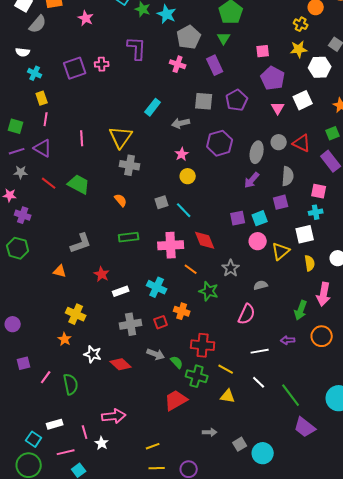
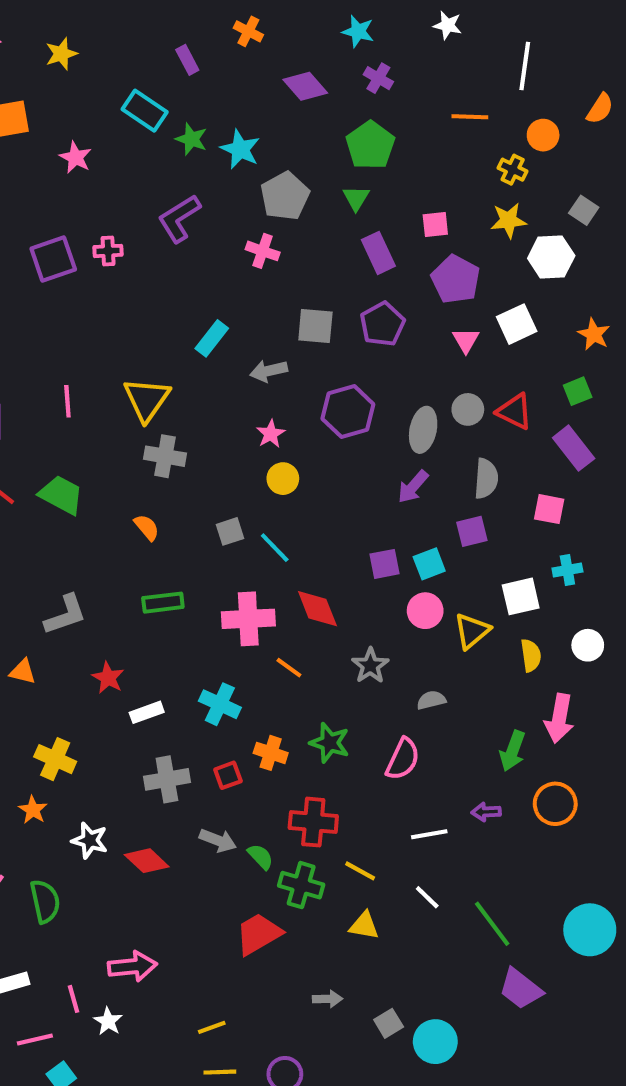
purple L-shape: (137, 48) -> (179, 218), turned -125
purple rectangle: (215, 65) -> (378, 253), moved
cyan cross: (316, 212) -> (567, 570), moved
green star: (209, 291) -> (330, 743), moved

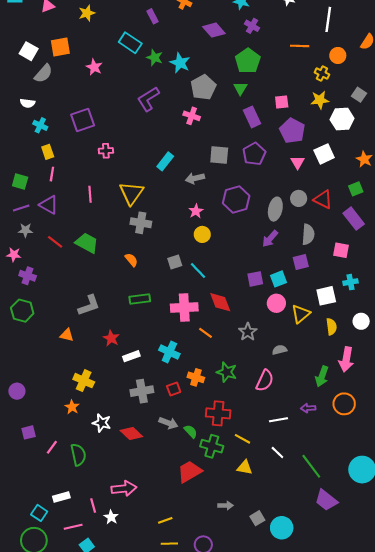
pink cross: (108, 251) -> (106, 151), moved

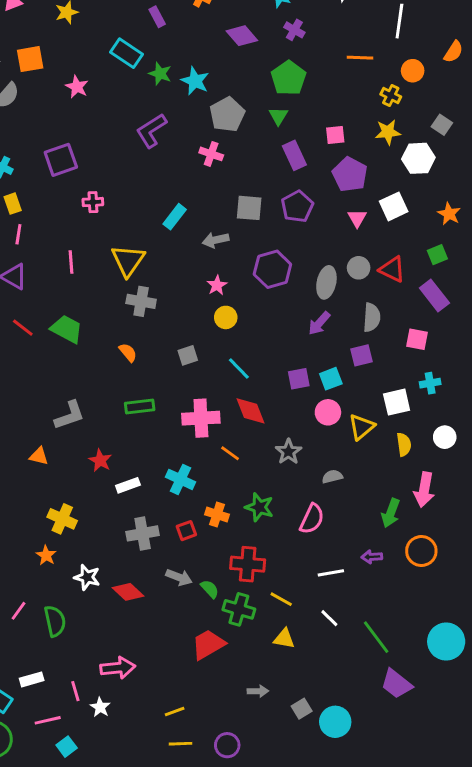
cyan line: (198, 270) -> (239, 369), moved

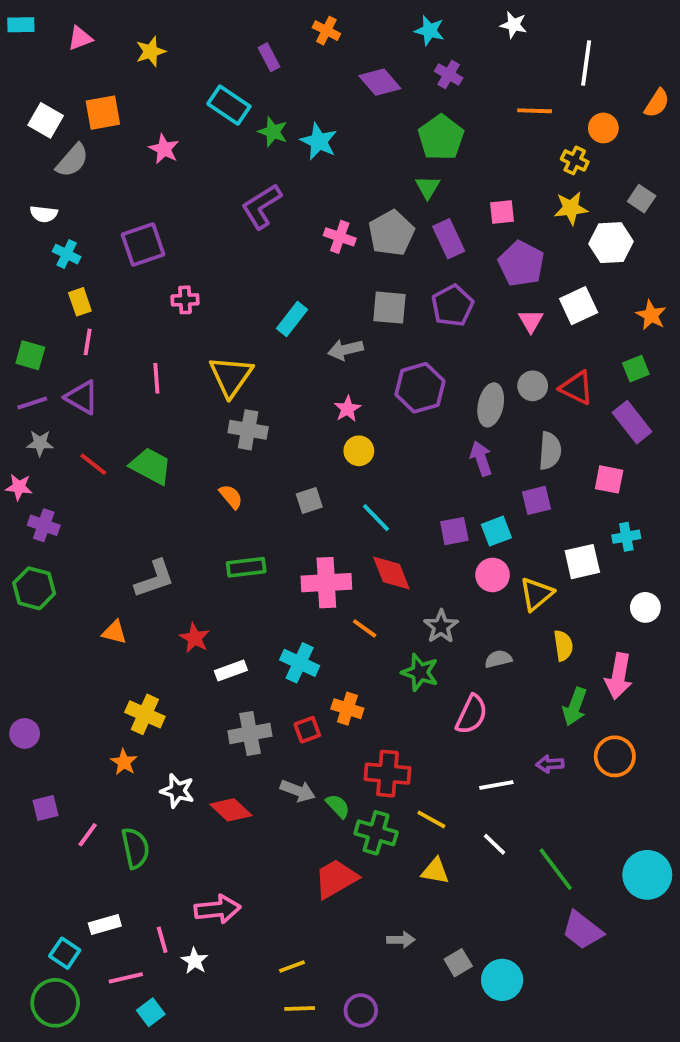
gray pentagon: (227, 115) -> (391, 233), moved
purple arrow: (319, 323) -> (481, 458), turned 120
yellow semicircle: (404, 444) -> (563, 646), moved
green star: (259, 507) -> (420, 672), moved

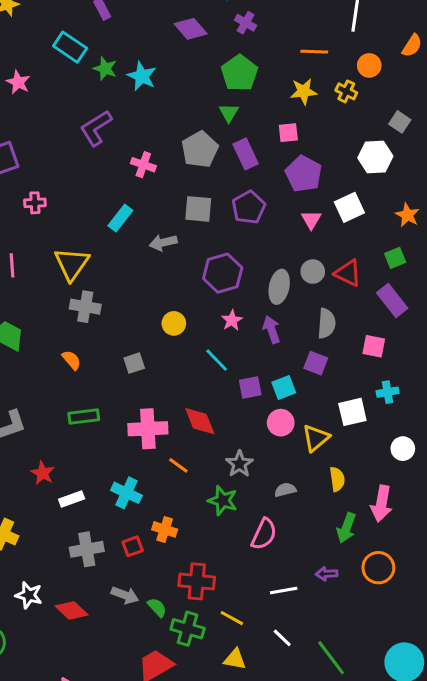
yellow star: (571, 208) -> (304, 91), moved
pink cross: (340, 237) -> (143, 165), moved
pink star: (347, 409) -> (232, 320), moved
purple square: (536, 500) -> (316, 363), turned 35
cyan line: (376, 518) -> (217, 360), moved

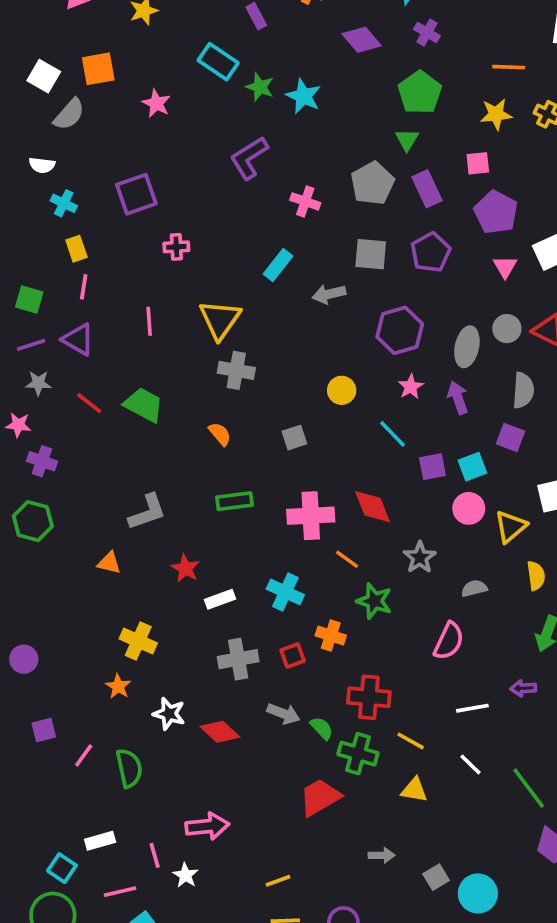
green star: (223, 500) -> (374, 601), moved

